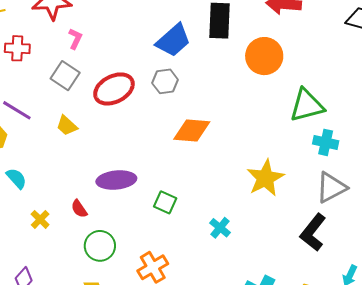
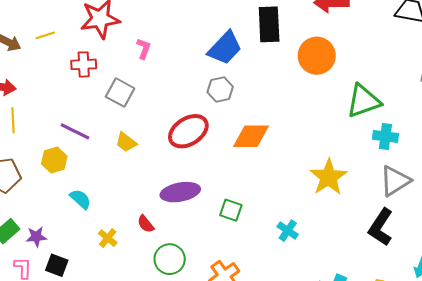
pink L-shape: (75, 39) -> (144, 49), moved
red cross: (17, 48) -> (84, 64), moved
red ellipse: (114, 89) -> (188, 131), moved

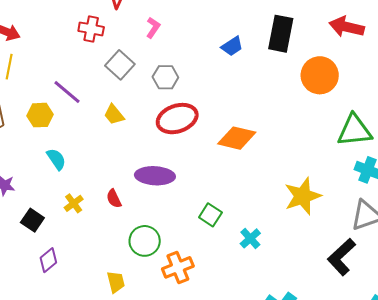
blue trapezoid: (225, 48) -> (232, 46), size x0.6
gray hexagon: (220, 90) -> (165, 77), moved
green square: (231, 210) -> (210, 215), moved
green circle: (170, 259) -> (145, 241), moved
black square: (57, 265) -> (32, 220), moved

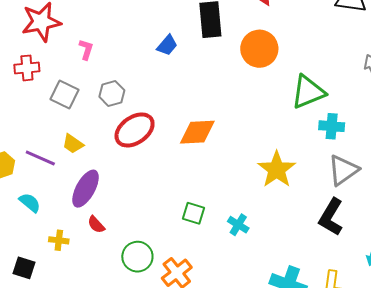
purple line: (67, 92) -> (40, 158), moved
purple ellipse: (155, 176) -> (86, 189), moved, turned -48
yellow cross: (74, 203) -> (59, 240), turned -30

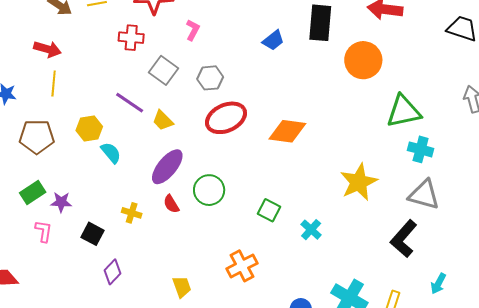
purple line: (40, 158) -> (130, 103), moved
gray triangle: (343, 170) -> (424, 195), turned 40
cyan semicircle: (30, 203) -> (111, 153), moved
green circle: (137, 257) -> (209, 190), moved

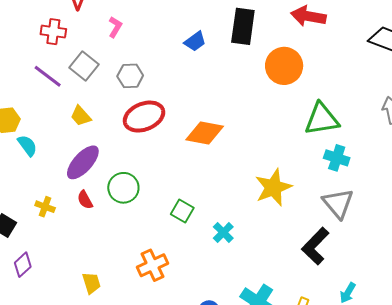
purple line: (130, 103) -> (48, 76), moved
gray triangle: (424, 195) -> (338, 203), turned 32

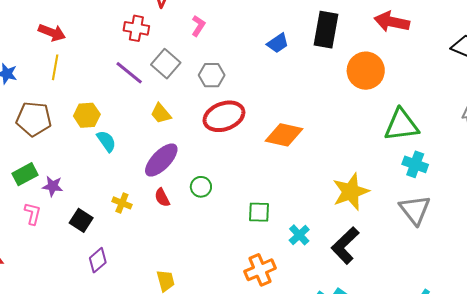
green circle: (123, 188) -> (201, 187), size x0.7
green square: (182, 211) -> (259, 212), turned -30
black L-shape: (315, 246) -> (345, 245), moved
orange cross: (152, 265) -> (260, 270), moved

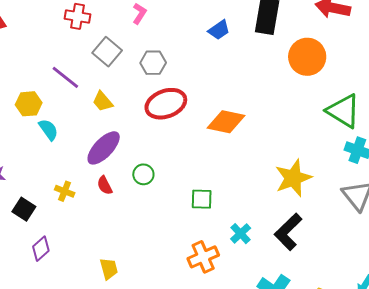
purple line: (129, 73) -> (65, 77), moved
green triangle: (401, 125) -> (343, 111), turned 39
cyan cross: (299, 235) -> (241, 234), moved

